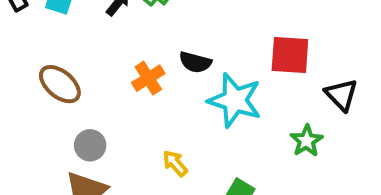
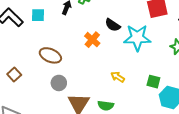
black semicircle: (195, 62) -> (113, 25), turned 35
gray circle: (90, 145) -> (59, 83), moved

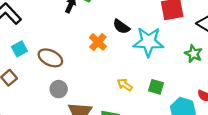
cyan square: (38, 15) -> (19, 49), moved, turned -32
green square: (153, 82) -> (156, 87), moved

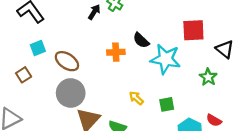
orange cross: (98, 42) -> (116, 52), turned 36
green square: (156, 87) -> (167, 104), turned -35
gray circle: (59, 89) -> (71, 93), size x1.6

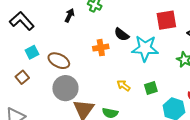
black arrow: (94, 12) -> (70, 15), moved

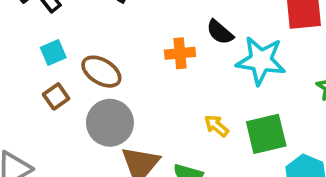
brown square: (22, 77) -> (56, 96), moved
green square: (151, 88) -> (266, 134), size x1.6

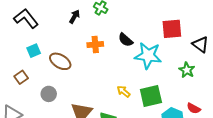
orange cross: (180, 53) -> (95, 44), moved
brown square: (56, 96) -> (21, 77), moved
gray circle: (110, 123) -> (49, 94), moved, size x0.6

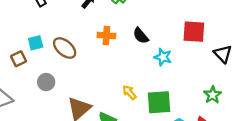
cyan square: (34, 51) -> (36, 43), moved
cyan star: (148, 56) -> (163, 57), size x0.6
green star: (187, 70) -> (213, 95), moved

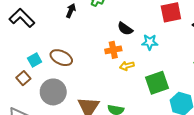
orange cross: (106, 35) -> (113, 50), moved
gray circle: (46, 82) -> (53, 92), size x1.6
yellow arrow: (129, 92) -> (127, 66), moved, turned -48

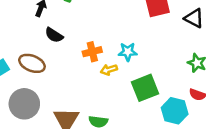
black semicircle: (125, 29) -> (54, 35), moved
cyan star: (150, 42) -> (128, 52), moved

